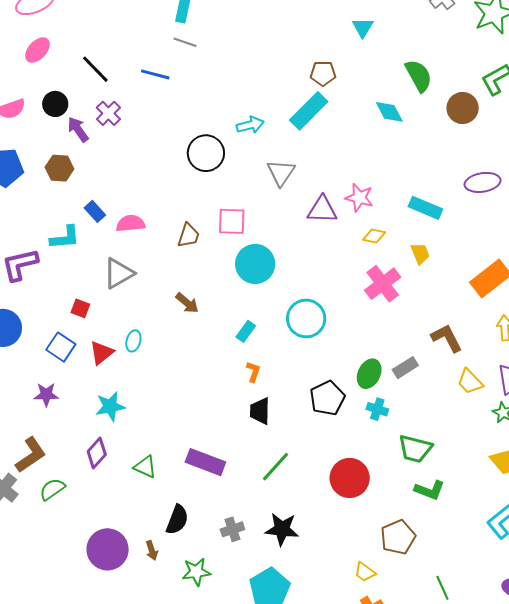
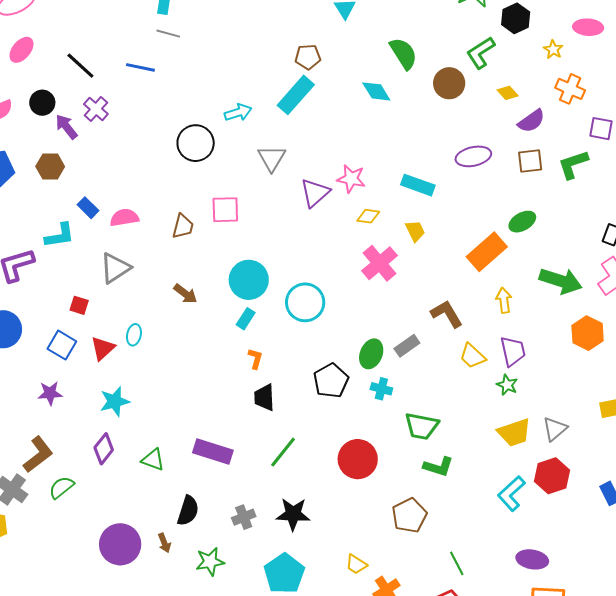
purple triangle: (322, 210) -> (315, 193), turned -40
cyan circle: (255, 264) -> (249, 280), moved
yellow trapezoid: (365, 572) -> (356, 564), moved

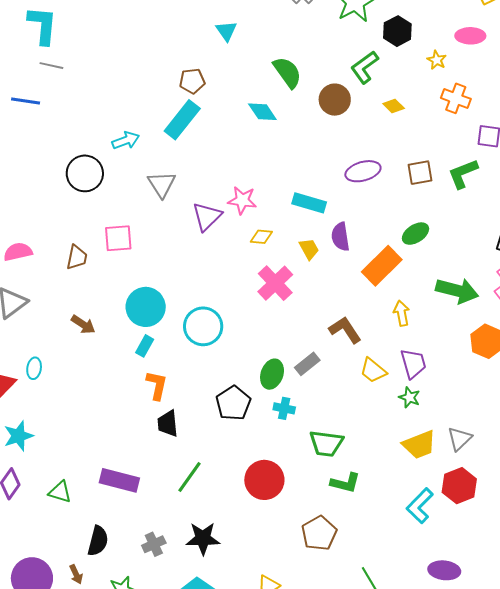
purple semicircle: (531, 121) -> (340, 237), moved, turned 120
orange L-shape: (255, 359) -> (157, 385), size x1.4

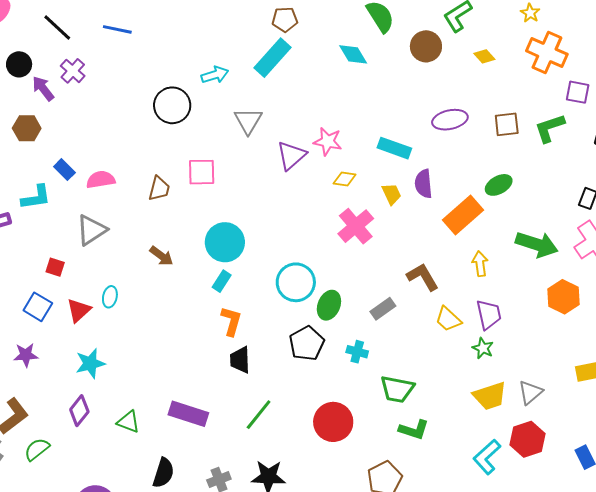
orange cross: (456, 98) -> (547, 53), size x1.4
cyan circle: (203, 326) -> (296, 282), moved
green ellipse: (272, 374) -> (329, 305), moved

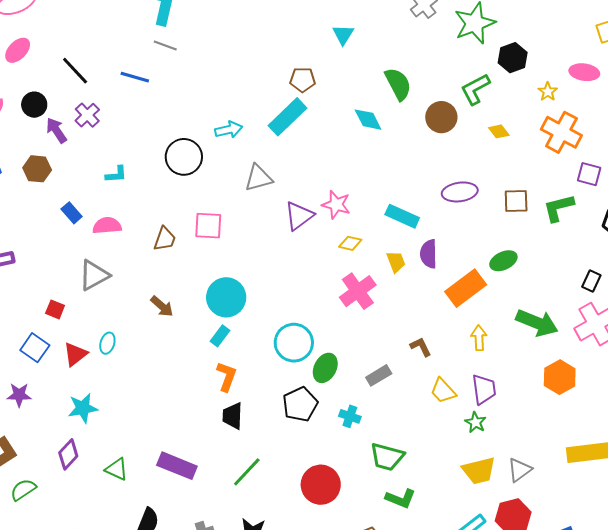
gray triangle: (248, 121) -> (258, 178), turned 40
cyan L-shape: (36, 197) -> (116, 174), moved, size x0.7
brown L-shape: (423, 277) -> (421, 347), size x0.7

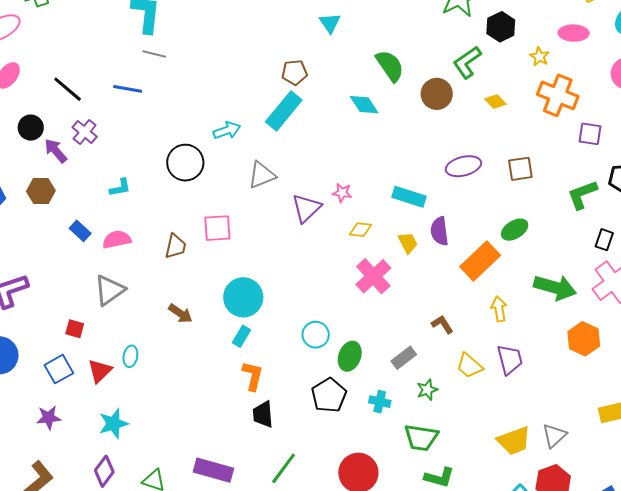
pink star: (336, 205) -> (342, 193), size x0.7
green L-shape: (559, 208) -> (582, 195), moved
cyan circle: (294, 343) -> (316, 335), size x0.7
blue square: (35, 348) -> (59, 369), turned 32
green star: (476, 422) -> (427, 390), moved, turned 30

